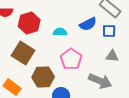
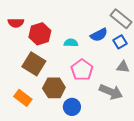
blue square: (109, 31) -> (120, 42), turned -32

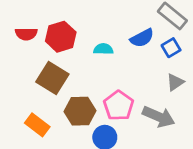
red semicircle: (16, 23) -> (26, 34), moved
gray triangle: (123, 67) -> (175, 82), turned -40
pink pentagon: (82, 70) -> (119, 106), moved

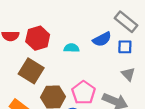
blue square: (171, 48) -> (125, 47), turned 32
gray triangle: (175, 82) -> (128, 74), turned -40

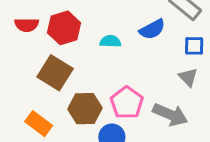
blue square: (125, 47) -> (194, 46), moved

